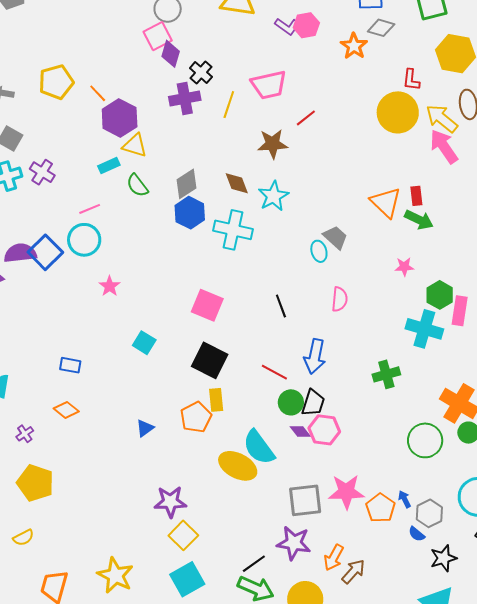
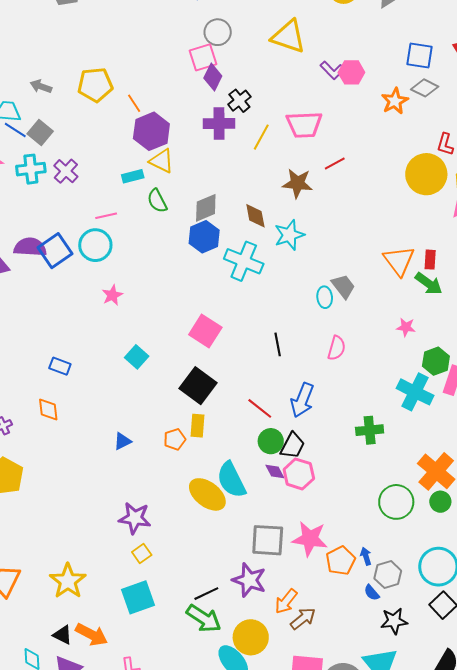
orange diamond: (66, 410) -> (48, 410), turned 35
orange pentagon: (196, 417) -> (175, 439), size x0.7
yellow square: (183, 535) -> (142, 554), size x0.7

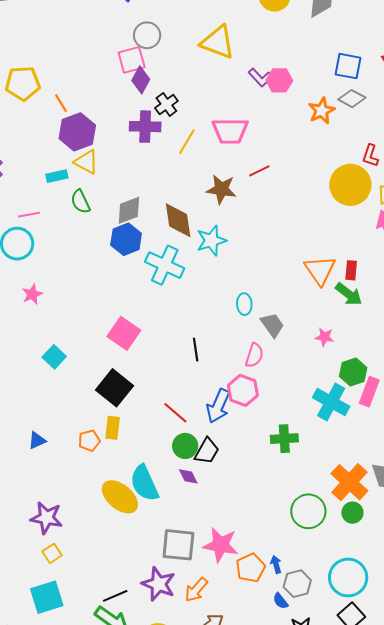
brown diamond: (255, 216) -> (178, 220), size x1.4
gray trapezoid: (343, 286) -> (272, 325), moved
pink hexagon: (299, 474) -> (243, 390), moved
orange arrow: (286, 601) -> (196, 590), moved

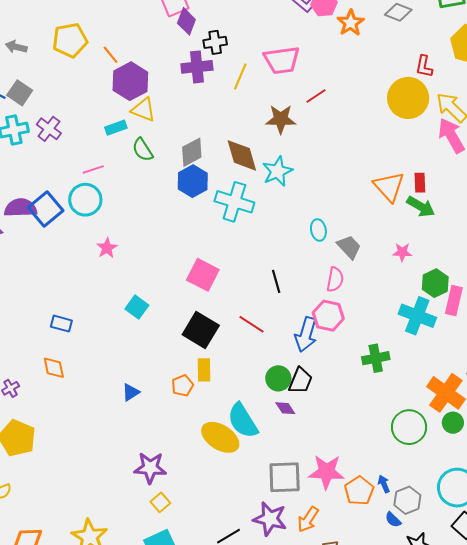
black cross: (166, 104) -> (215, 42), turned 35
orange star: (322, 111) -> (351, 23), moved
red line: (175, 413) -> (252, 324), moved

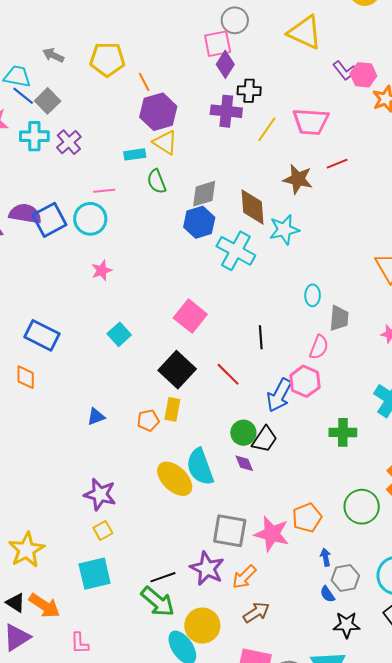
gray trapezoid: (349, 247) -> (339, 318), turned 36
blue rectangle: (61, 324) -> (42, 335), size x1.6
orange pentagon: (359, 491) -> (307, 518), moved

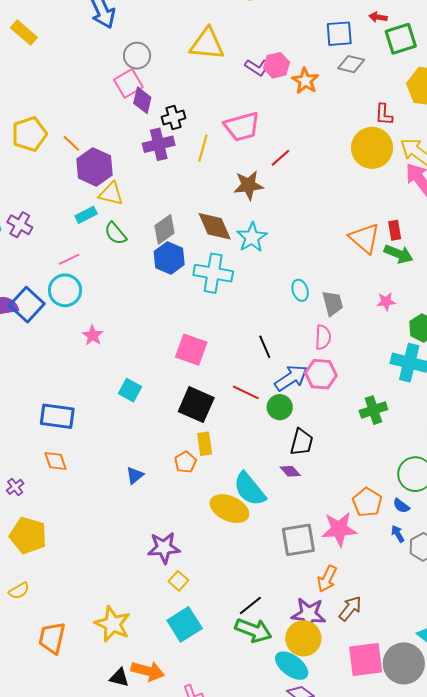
blue arrow: (279, 395) -> (291, 378), moved, turned -132
green circle: (243, 433) -> (280, 407), moved
purple star: (207, 568) -> (309, 614), moved
blue semicircle: (327, 594) -> (401, 506), moved

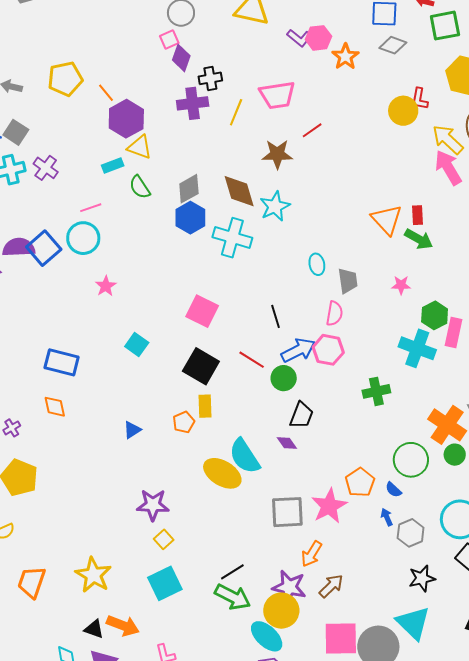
pink square: (128, 83) -> (169, 39), size x0.7
yellow circle: (372, 148) -> (403, 111), moved, size x0.7
pink star: (339, 529) -> (329, 506), turned -30

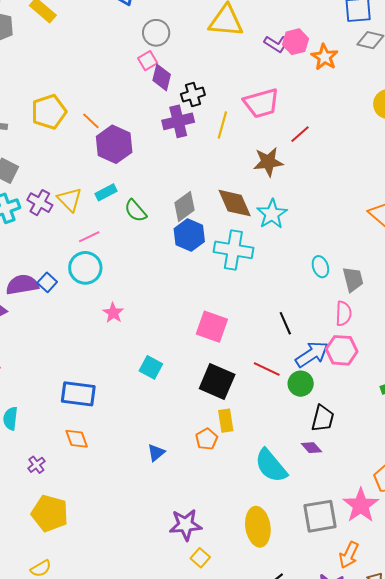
yellow triangle: (140, 147) -> (70, 200), moved, turned 32
blue square: (44, 248) -> (47, 282), size x0.6
yellow ellipse: (222, 473) -> (258, 527), moved, turned 57

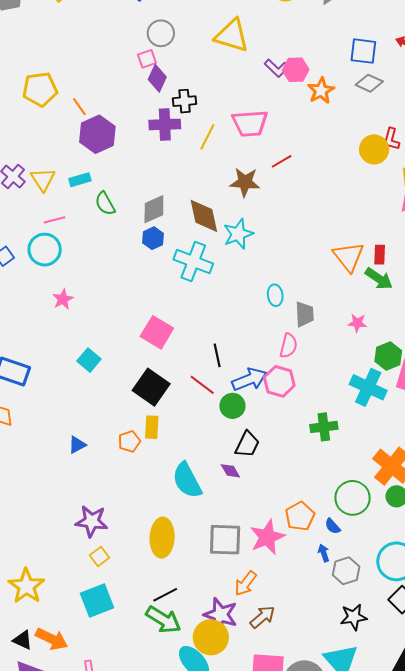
blue hexagon: (189, 235) -> (153, 238), size x0.7
black line: (285, 323) -> (217, 355), moved

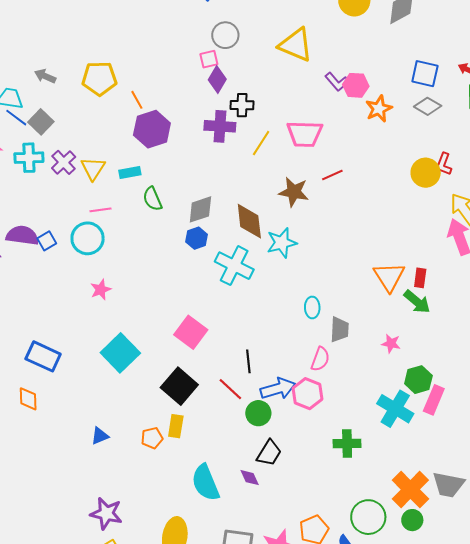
cyan square: (89, 360) -> (120, 353), size x1.6

